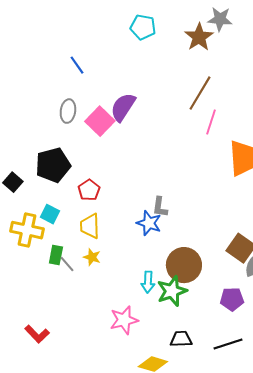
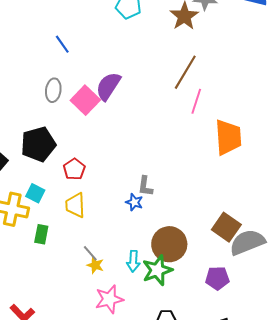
blue star: (149, 223) -> (134, 202), size x0.7
yellow star: (92, 257) -> (95, 265), moved
gray line: (67, 264) -> (90, 253), moved

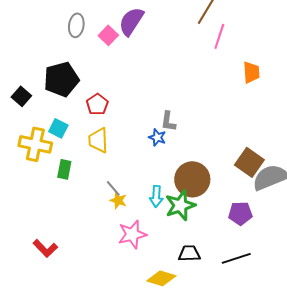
pink square: (85, 100) -> (108, 35), size x0.7
orange trapezoid: (228, 137) -> (251, 72), size x0.6

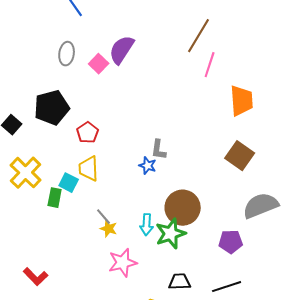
orange trapezoid: (251, 72) -> (242, 101), size x1.4
cyan square: (58, 128) -> (69, 183), moved
yellow cross: (35, 144) -> (26, 173), turned 32
brown square: (249, 162) -> (240, 156), moved

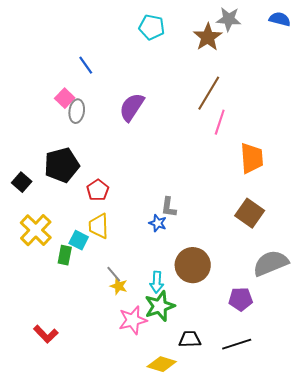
pink square: (99, 64) -> (65, 98), moved
green star: (171, 234) -> (160, 306), moved

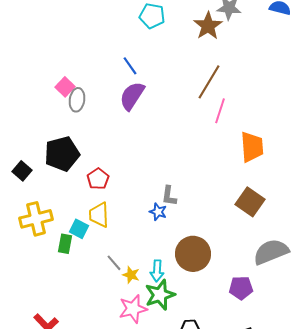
blue line: (86, 65) -> (130, 66), moved
yellow cross: (36, 230) -> (36, 219), turned 32
yellow star: (119, 286) -> (131, 275), moved

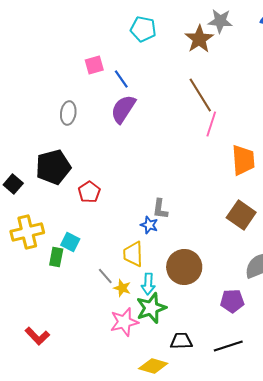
brown line: (209, 82) -> (200, 95), turned -63
pink square: (65, 87) -> (94, 65), moved, turned 30
yellow trapezoid: (99, 215) -> (133, 254), moved

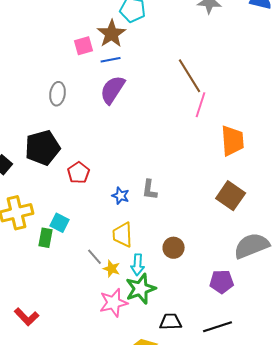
brown star: (199, 39) -> (112, 34), moved
blue line: (121, 79) -> (111, 60), turned -66
blue star: (149, 225) -> (121, 196), moved
brown circle: (184, 267) -> (174, 248), size x0.6

